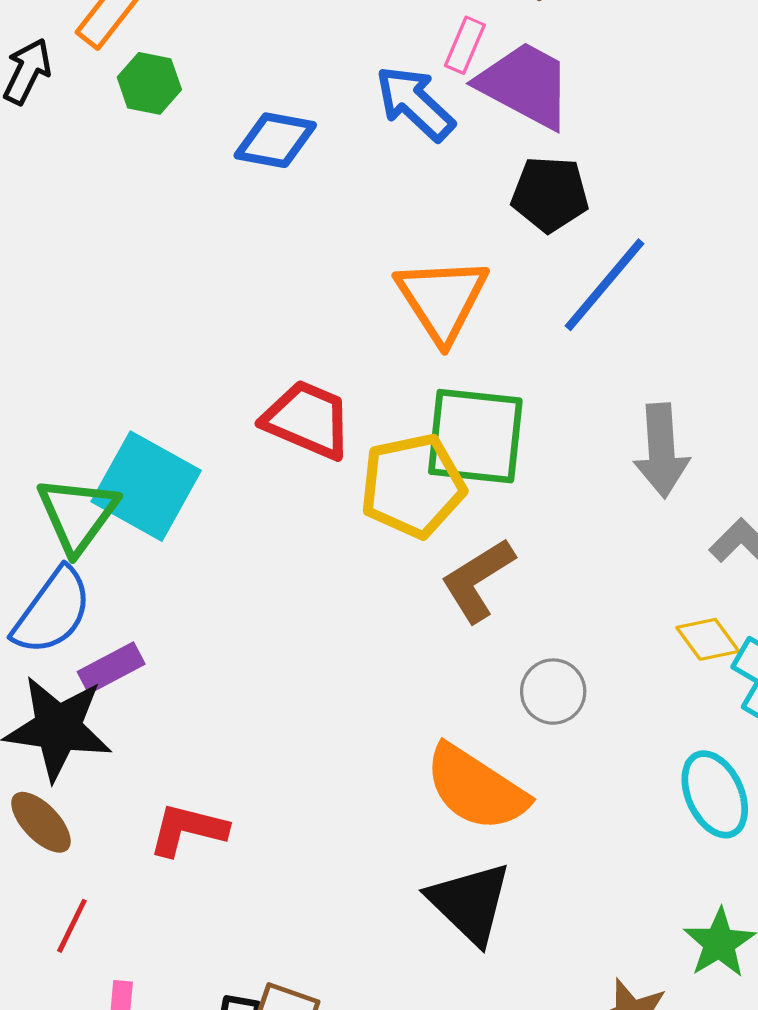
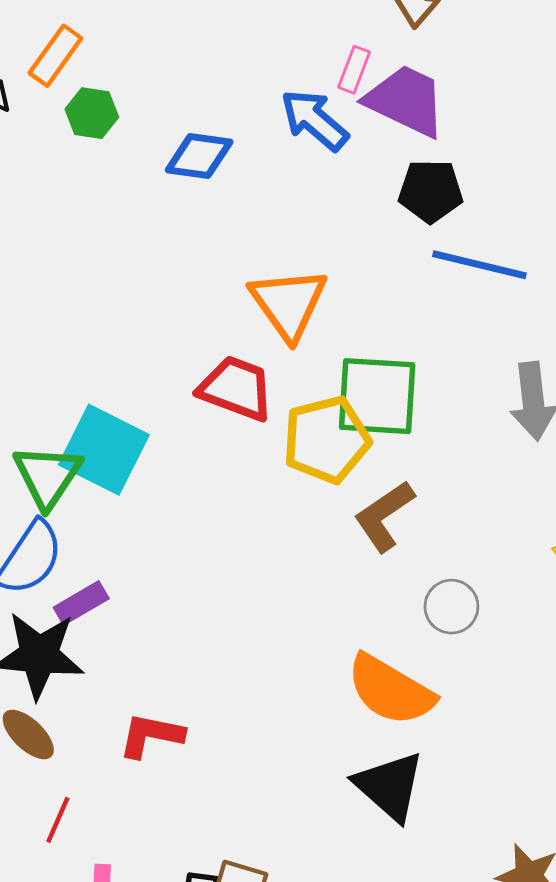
blue line: (604, 285) -> (479, 265), turned 66
orange triangle: (442, 299) -> (288, 303), moved

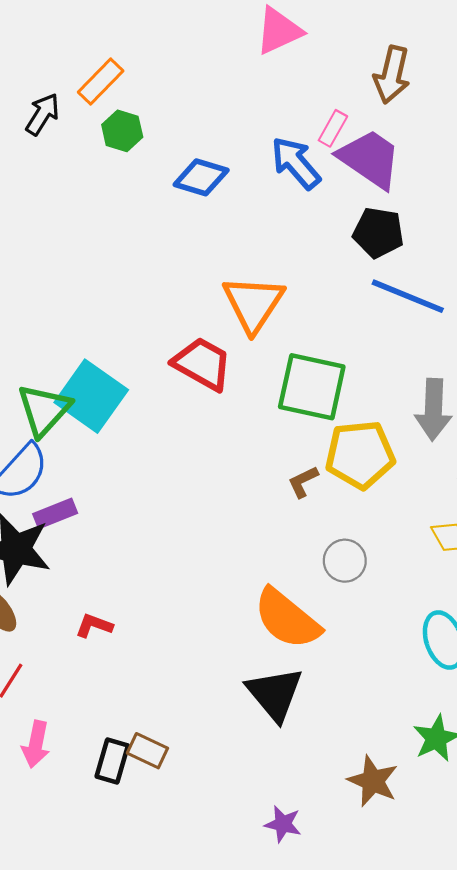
yellow pentagon: (326, 440) -> (360, 455), moved
brown L-shape: (384, 516) -> (303, 482), size x0.6
red L-shape: (151, 735) -> (94, 626), size x0.7

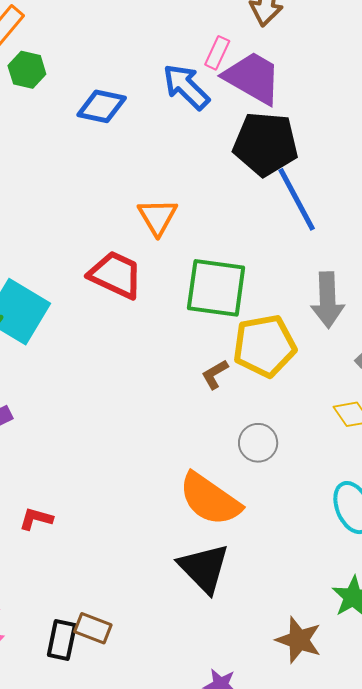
black pentagon: (378, 233) -> (266, 144), size x1.4
blue line: (408, 296) -> (297, 199), turned 44
orange triangle: (253, 304) -> (158, 217), size x0.7

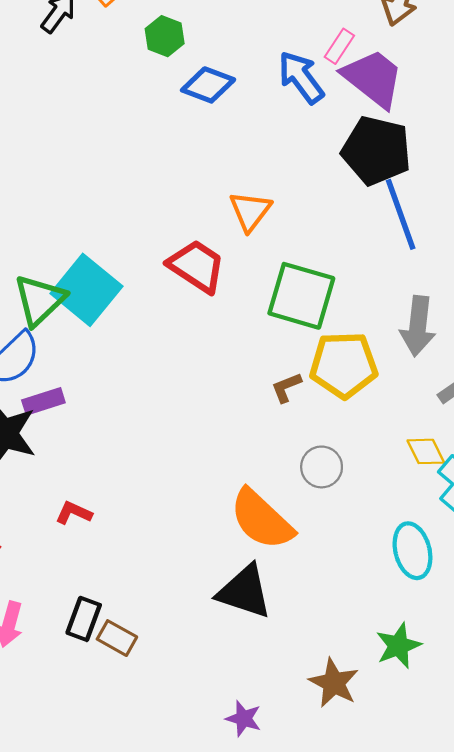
green hexagon: (27, 70) -> (165, 36), moved
black triangle: (204, 568) -> (244, 592), turned -36
black rectangle: (62, 640) -> (84, 619), moved

